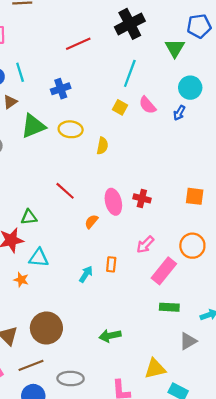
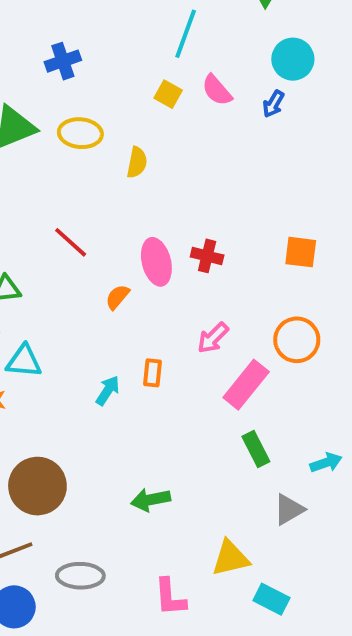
green rectangle: (169, 307) -> (256, 449), turned 60

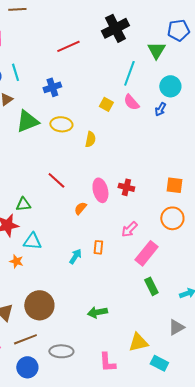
cyan line: (186, 34) -> (129, 73), moved
orange circle: (297, 340) -> (172, 218), moved
gray triangle: (289, 509) -> (176, 327), moved

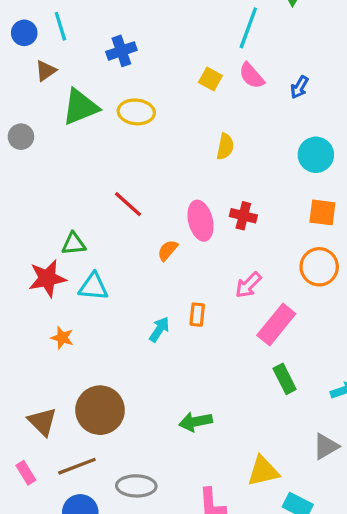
cyan circle: (170, 86) -> (316, 155), moved
yellow semicircle: (90, 139) -> (225, 147), moved
cyan triangle: (32, 241) -> (93, 287), moved

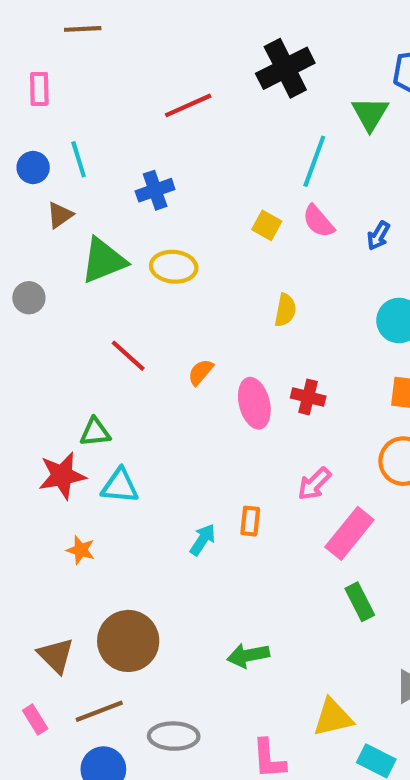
red line: (128, 204) -> (128, 356), moved
orange semicircle: (168, 250) -> (201, 372), moved

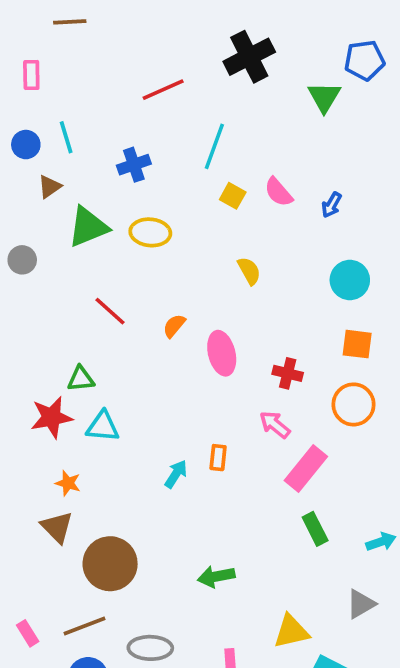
cyan line: (314, 161) -> (214, 146), moved
yellow semicircle: (285, 310) -> (249, 271), turned -40
red cross: (308, 397) -> (288, 373), moved
pink arrow: (314, 484) -> (275, 425), turned 84
brown triangle: (56, 655) -> (57, 527), moved

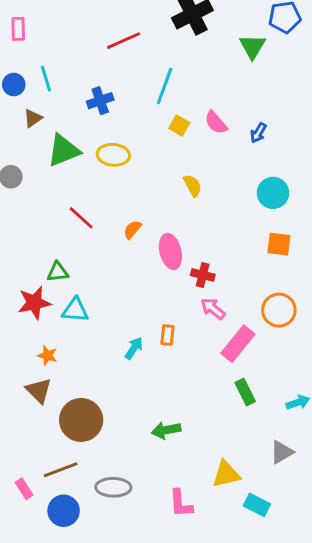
red cross: (288, 373) -> (203, 275), moved
orange circle: (354, 404) -> (279, 310), moved
pink rectangle: (28, 633) -> (24, 489), moved

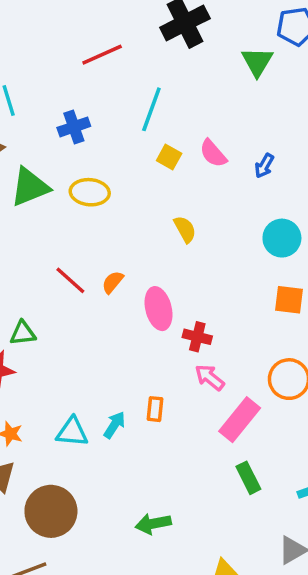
red line: (81, 218) -> (70, 280), moved
cyan triangle: (75, 310) -> (72, 432), moved

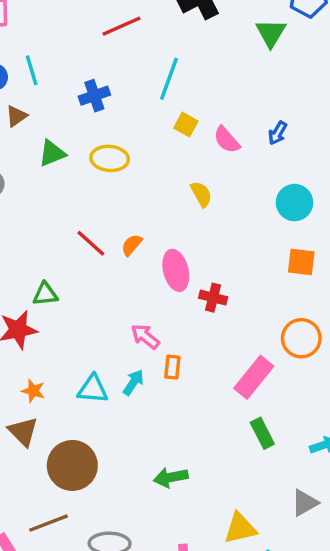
pink semicircle: (213, 153) -> (227, 140), moved
green triangle: (30, 187) -> (52, 153), size x0.7
pink arrow: (210, 377) -> (145, 337), moved

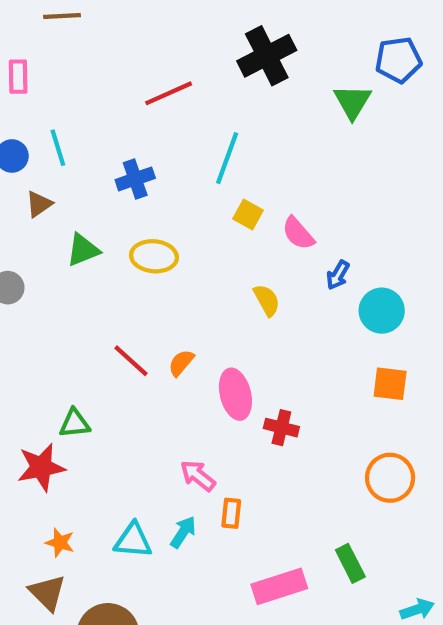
blue arrow: (278, 133) -> (338, 275), moved
pink rectangle: (254, 377) -> (279, 586), moved, turned 33
green rectangle: (262, 433) -> (350, 563), moved

